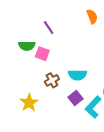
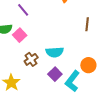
pink square: (42, 54) -> (20, 35), turned 32

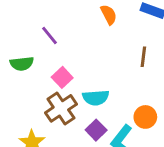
pink square: (20, 35) -> (62, 77), moved
brown cross: (31, 59) -> (61, 108), size x1.5

